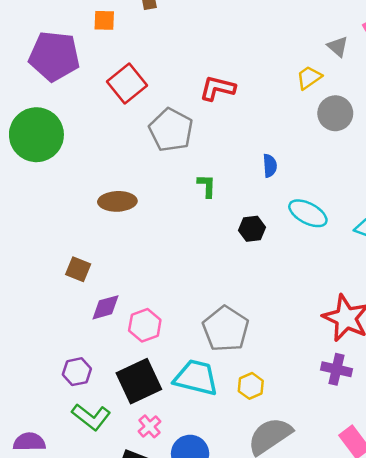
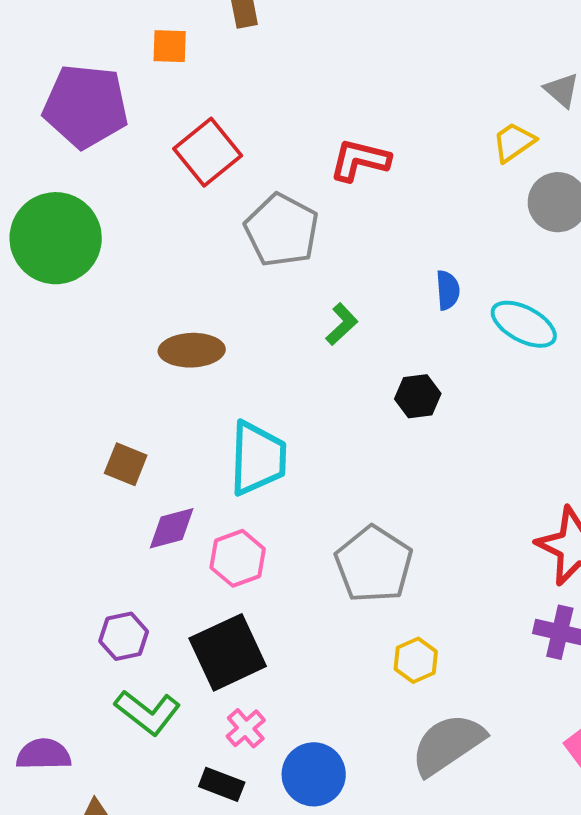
green L-shape: (207, 186) -> (342, 324), turned 45
cyan ellipse: (308, 213) -> (524, 324), moved
cyan trapezoid: (196, 378) -> (258, 458), moved, turned 78

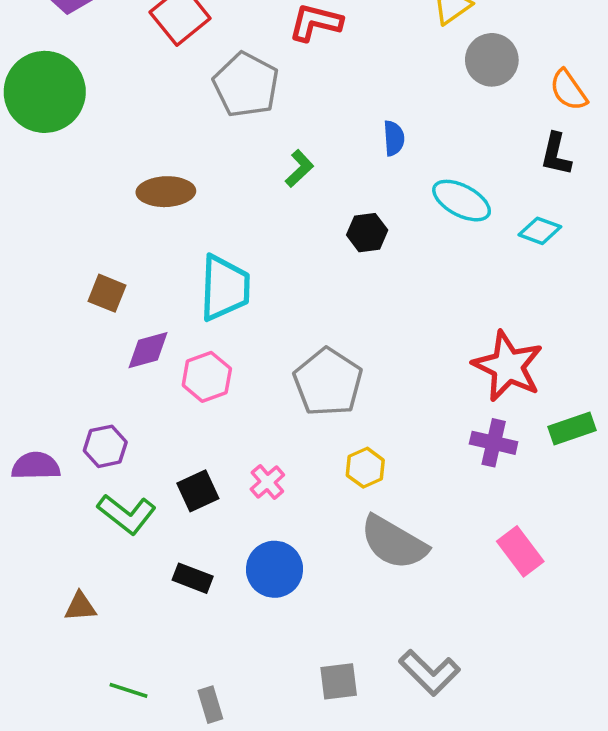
cyan ellipse: (524, 324) -> (462, 201), moved
black square: (228, 652) -> (198, 491), moved, size x0.6
pink cross: (246, 728) -> (267, 482), moved
gray semicircle: (448, 744) -> (394, 543), turned -116
purple semicircle: (44, 754) -> (36, 466), moved

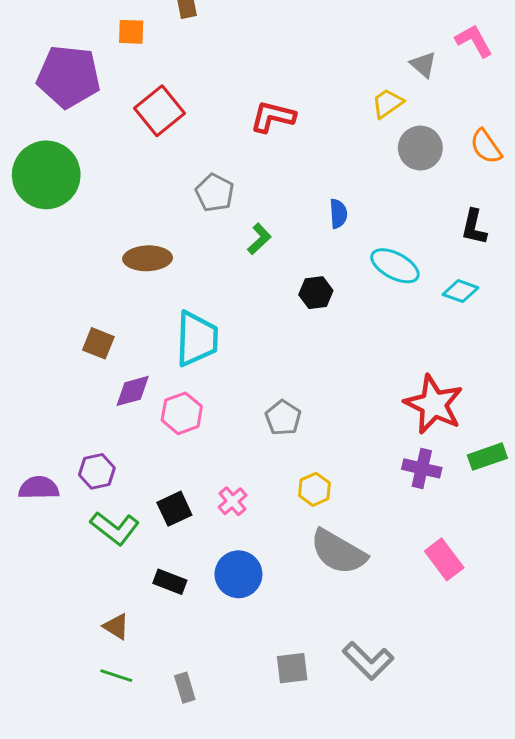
gray pentagon: (246, 85) -> (215, 193), moved, size x0.7
orange semicircle: (568, 90) -> (486, 147), moved
gray pentagon: (328, 382) -> (283, 418), size x0.6
brown triangle: (80, 607) -> (116, 626), moved, turned 36

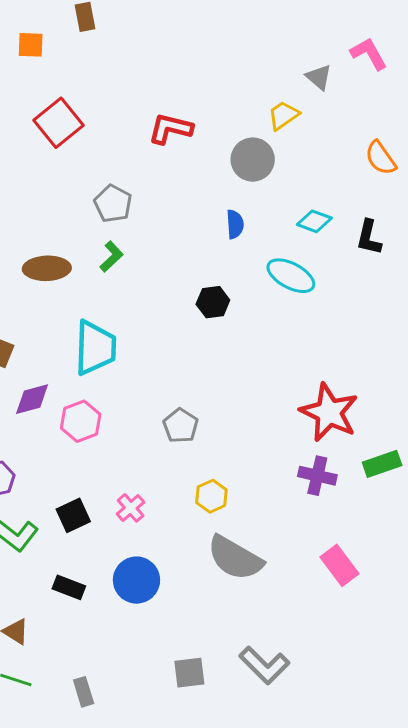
gray circle: (420, 148) -> (253, 160), moved
green L-shape: (259, 239) -> (111, 257), moved
cyan diamond: (461, 291) -> (314, 221), moved

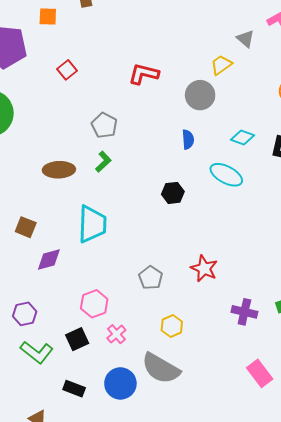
red square: (59, 123) -> (67, 70), size x0.6
red star: (329, 412) -> (204, 269), moved, size x0.7
pink hexagon: (81, 421) -> (94, 304), moved
gray semicircle: (235, 558) -> (161, 368), moved

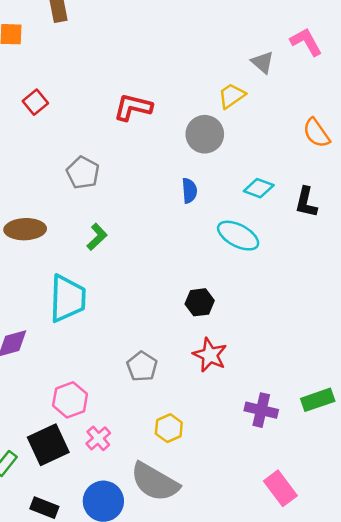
green L-shape: (103, 162) -> (97, 237), moved
black hexagon: (173, 193) -> (200, 302), moved
black square: (77, 339) -> (48, 445), size x1.4

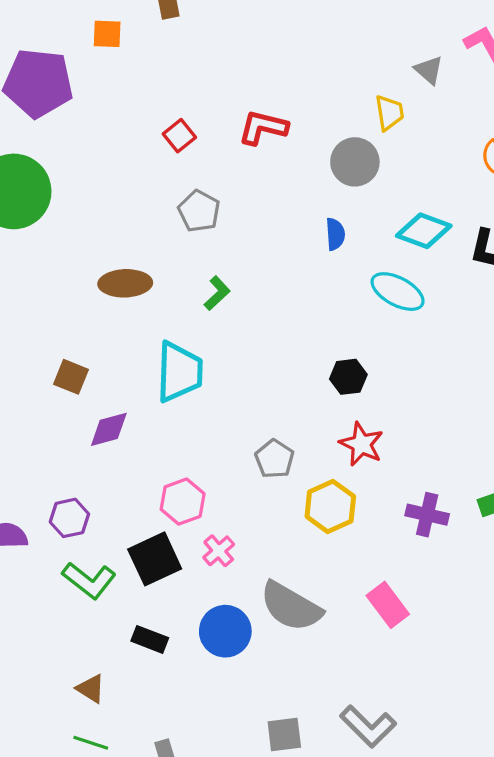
yellow trapezoid: (232, 96) -> (389, 113), turned 116
red square: (35, 102) -> (179, 136), moved
cyan diamond: (259, 188) -> (424, 231), size x1.4
yellow hexagon: (169, 428) -> (330, 506), moved, size x1.4
pink rectangle: (280, 488) -> (388, 605), moved

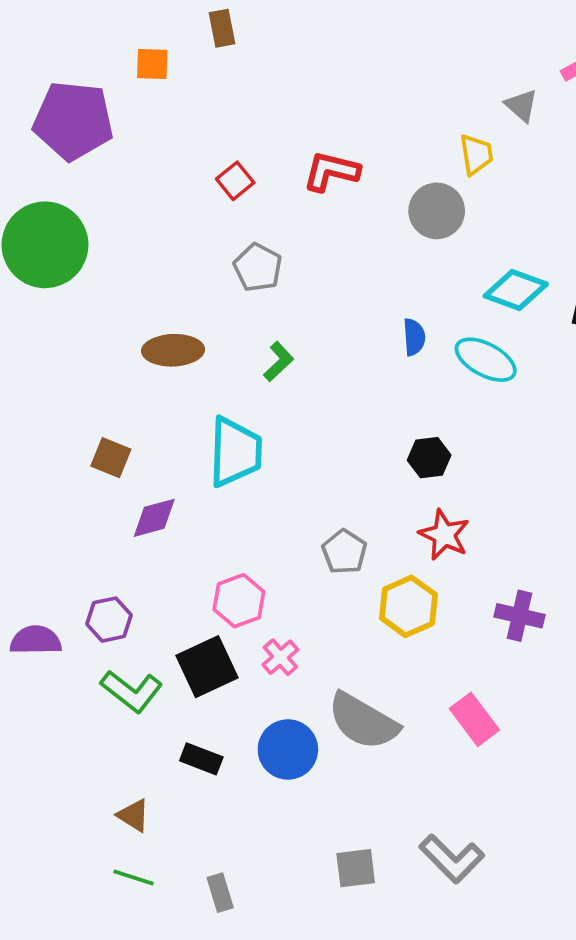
blue semicircle: (335, 234) -> (414, 337), moved

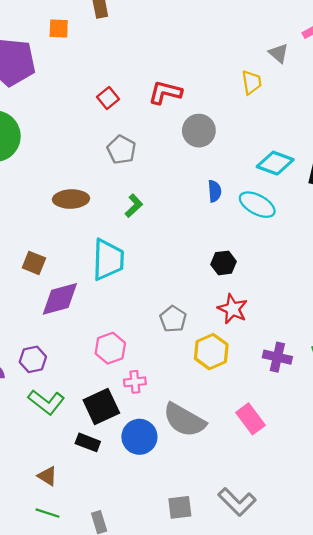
gray circle: (437, 211) -> (199, 131), moved
purple diamond: (154, 518) -> (60, 299), size x1.4
pink cross: (280, 657) -> (135, 382), turned 35
black square: (207, 667) -> (101, 407), moved

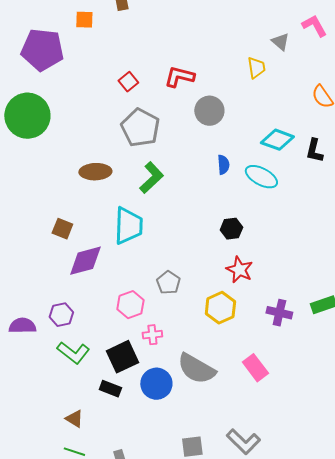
gray pentagon: (121, 150) -> (140, 128), size x1.5
green L-shape: (134, 206) -> (151, 178), size x1.5
gray pentagon: (173, 319) -> (168, 283), moved

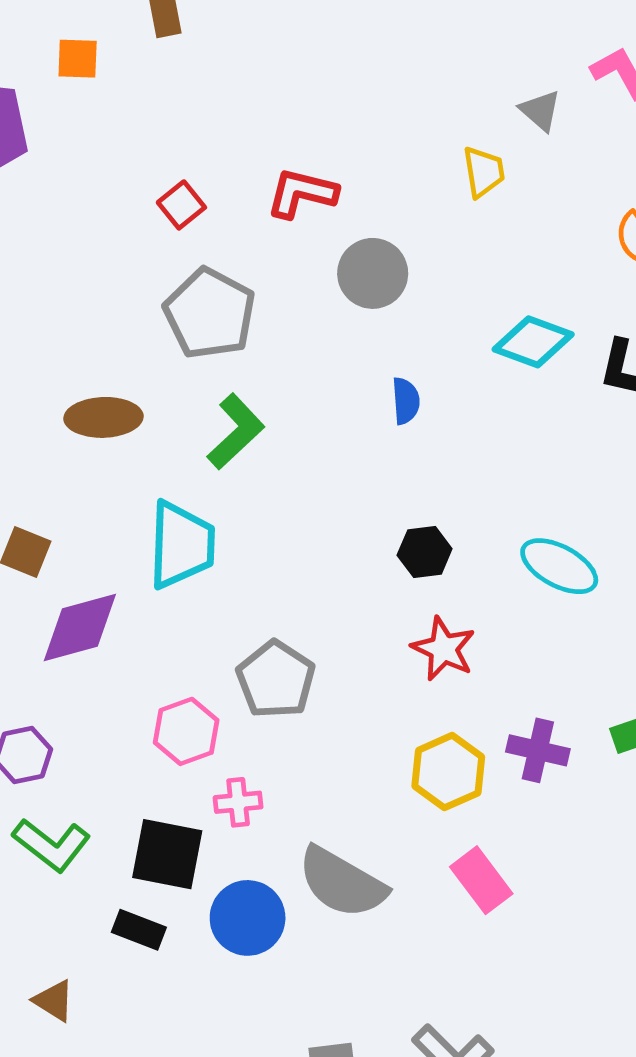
cyan ellipse: (261, 177) -> (559, 566), moved
gray pentagon: (168, 283) -> (276, 679), size x1.4
yellow hexagon: (220, 308) -> (448, 772), moved
black square: (122, 357) -> (167, 854), turned 36

